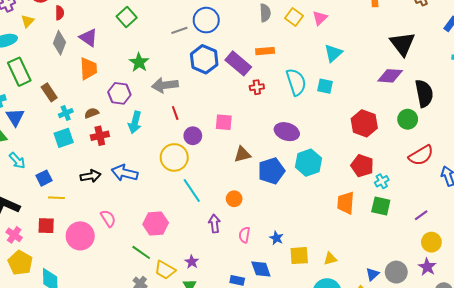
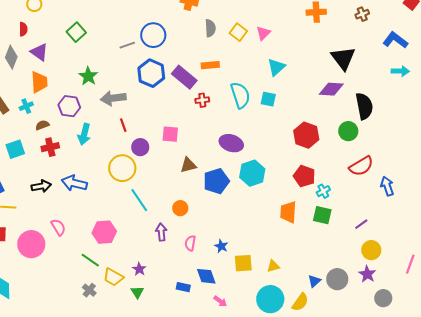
red semicircle: (60, 13) -> (23, 29), moved
cyan cross: (66, 113) -> (26, 106), moved

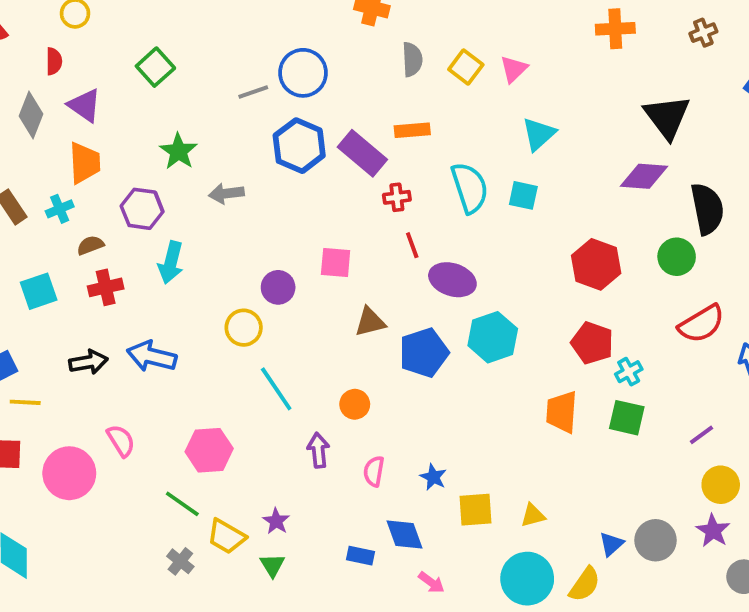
gray arrow: (113, 98) -> (226, 193), size x0.7
red line: (123, 125) -> (412, 245), moved
yellow circle: (122, 168) -> (244, 328), size x0.7

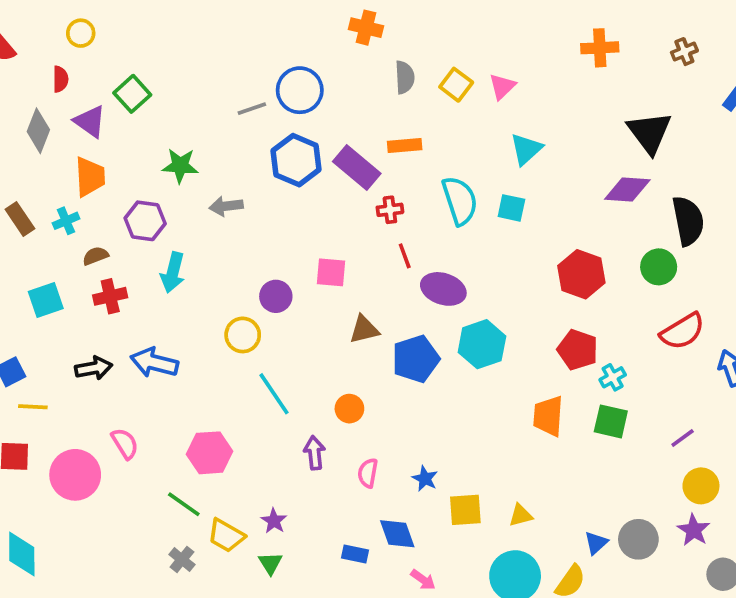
green square: (155, 67) -> (132, 94), moved
green star: (178, 151) -> (180, 166), turned -30

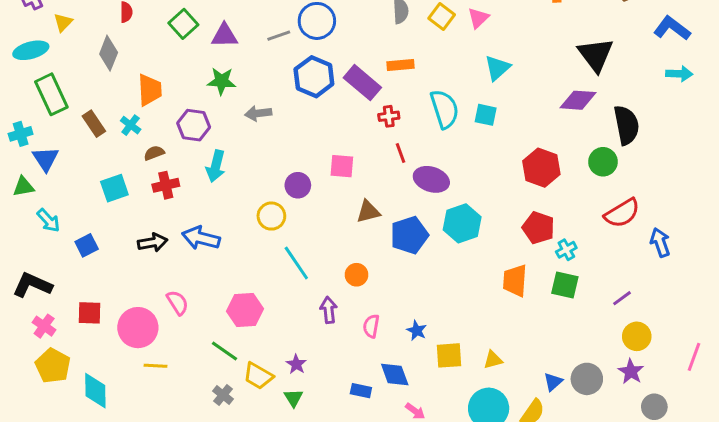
purple triangle: (90, 121) -> (224, 36), moved, turned -36
cyan cross: (66, 221) -> (131, 125), turned -30
yellow line: (33, 407) -> (156, 366), moved

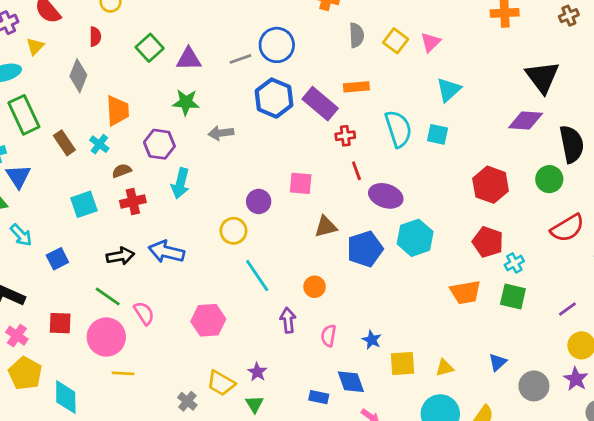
orange trapezoid: (515, 281) -> (465, 292), turned -104
green line: (224, 351) -> (108, 296), moved
blue triangle: (553, 382) -> (498, 362), moved

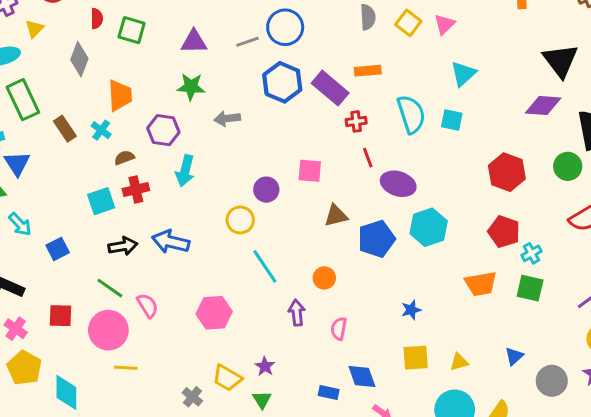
green square: (150, 48) -> (132, 30), moved, turned -32
cyan square: (84, 204) -> (101, 201), moved
blue star: (372, 340) -> (411, 310), moved, turned 30

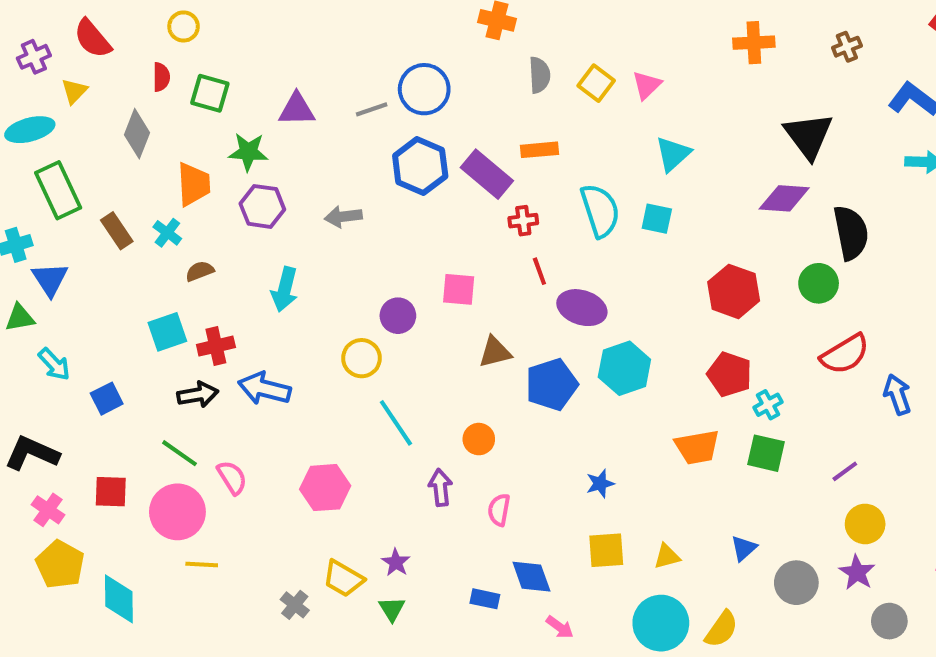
green star: (191, 87) -> (248, 152), moved
purple hexagon: (163, 130) -> (262, 206), moved
red cross: (136, 190) -> (216, 346), moved

